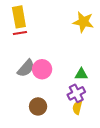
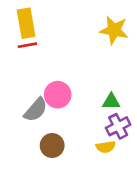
gray semicircle: (26, 68) -> (36, 110), moved
purple cross: (76, 93) -> (118, 126), moved
yellow semicircle: (77, 107) -> (106, 147), turned -112

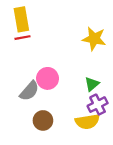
yellow star: (114, 30) -> (94, 39), moved
green triangle: (111, 102) -> (92, 84), turned -42
yellow semicircle: (106, 147) -> (87, 122), size x1.5

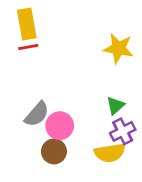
pink circle: (48, 78) -> (60, 126), moved

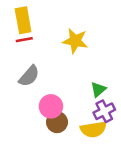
yellow star: (118, 48) -> (75, 41), moved
gray semicircle: (37, 114) -> (29, 76), moved
brown circle: (54, 151) -> (57, 122), moved

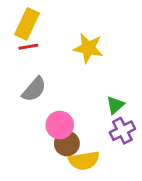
yellow rectangle: (23, 20) -> (27, 24), turned 35
yellow semicircle: (93, 129) -> (84, 161), moved

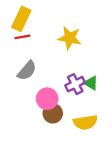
green triangle: (115, 105) -> (91, 83), turned -48
purple cross: (122, 131) -> (75, 84), moved
yellow semicircle: (84, 161) -> (85, 122), moved

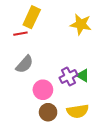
yellow rectangle: (21, 19) -> (32, 17), moved
yellow star: (70, 38) -> (81, 24), moved
brown circle: (53, 113) -> (48, 112), moved

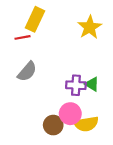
yellow star: (81, 24) -> (90, 27), turned 30
purple cross: (68, 76) -> (76, 85), turned 30
pink circle: (43, 90) -> (70, 114), moved

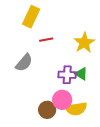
yellow star: (90, 27) -> (84, 43), moved
red line: (23, 37) -> (46, 40), moved

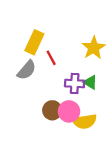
yellow rectangle: (31, 17) -> (34, 42), moved
red line: (46, 40) -> (51, 58), moved, turned 72
brown circle: (47, 110) -> (52, 110), moved

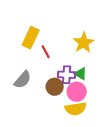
gray semicircle: (27, 70) -> (23, 80), moved
brown circle: (52, 110) -> (55, 87), moved
pink circle: (69, 111) -> (77, 92), moved

